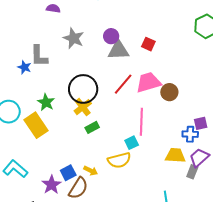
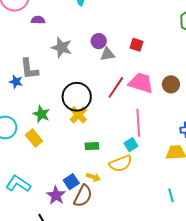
gray triangle: (118, 50) -> (107, 54), size x0.7
pink trapezoid: (148, 82) -> (141, 83), turned 40
brown circle: (169, 92) -> (171, 84), moved
yellow rectangle: (36, 125) -> (34, 138), size x0.7
green rectangle: (92, 127) -> (92, 146), moved, turned 32

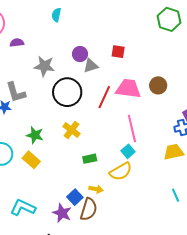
black circle: (77, 97) -> (67, 92), moved

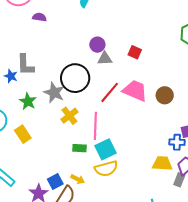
gray star: (44, 66) -> (54, 93), moved
pink line: (132, 129) -> (95, 126), moved
green star: (35, 135) -> (28, 101), moved
cyan square: (128, 151) -> (106, 149), moved, size x1.5

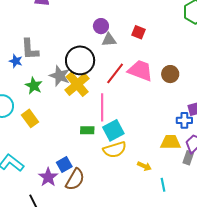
yellow cross: (69, 116) -> (77, 84), moved, size x1.4
yellow arrow: (78, 179) -> (144, 166), moved

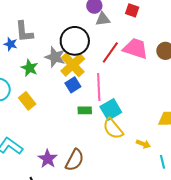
yellow semicircle: (115, 150) -> (113, 129), turned 70
blue square: (64, 164) -> (73, 85), moved

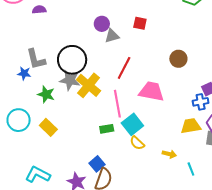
black circle: (75, 41) -> (72, 60), moved
pink trapezoid: (135, 49) -> (151, 91), moved
blue square: (73, 85) -> (97, 164), moved
yellow semicircle: (113, 129) -> (137, 143), size x0.7

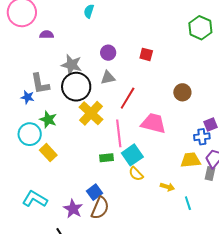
gray triangle: (112, 36) -> (108, 78), moved
gray star: (70, 80) -> (72, 65), moved
cyan circle: (19, 120) -> (30, 134), moved

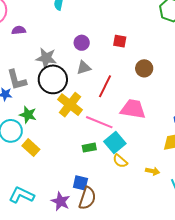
brown circle: (182, 92) -> (144, 68), moved
pink line: (119, 133) -> (99, 122), turned -56
blue square: (95, 192) -> (80, 183), turned -35

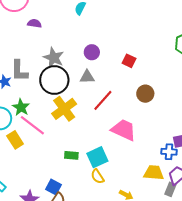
pink line: (99, 122) -> (32, 125), moved

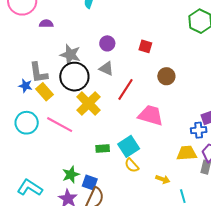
gray triangle: (87, 77) -> (106, 68), turned 35
green star: (21, 107) -> (71, 175), moved, turned 30
yellow rectangle: (15, 140) -> (44, 92), moved

